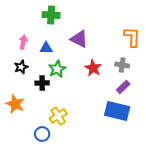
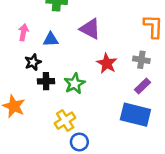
black star: (21, 67) -> (33, 62), moved
green star: (57, 69) -> (75, 84), moved
blue circle: (42, 134) -> (79, 142), moved

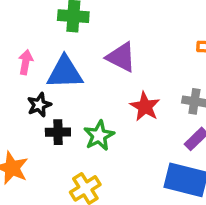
blue triangle: (51, 40) -> (65, 72), size x1.6

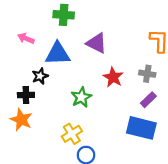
pink arrow: (26, 62) -> (26, 38), moved, turned -77
black cross: (58, 132) -> (26, 95), moved

